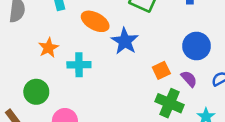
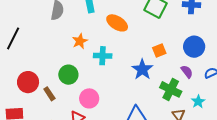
blue star: (125, 41) -> (142, 69), moved
orange square: (161, 70) -> (159, 50), moved

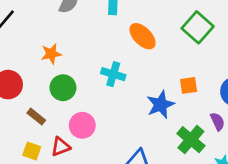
orange star: (80, 41) -> (51, 54), moved
brown rectangle: (49, 94) -> (36, 117), moved, turned -32

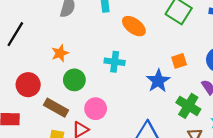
brown rectangle: (36, 117) -> (56, 108), size x1.5

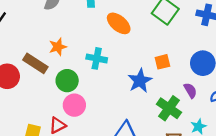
orange star: (60, 53) -> (58, 47), moved
green circle: (74, 80) -> (67, 81), moved
brown rectangle: (56, 108) -> (35, 63), moved

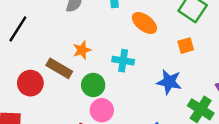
orange square: (162, 62) -> (186, 46), moved
blue star: (140, 81) -> (169, 82), turned -30

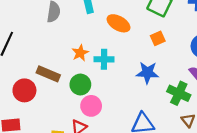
orange star: (82, 50) -> (80, 53), moved

